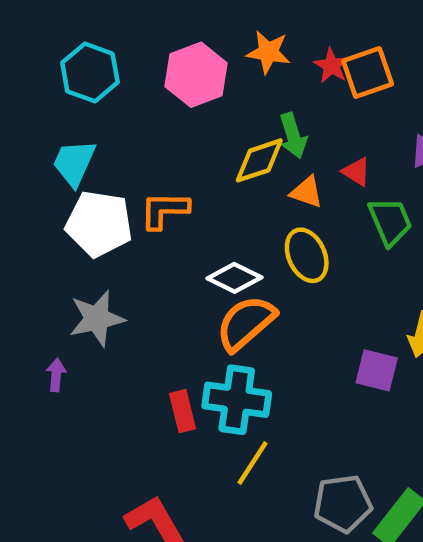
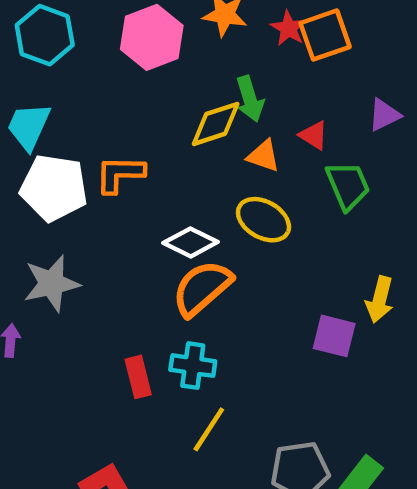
yellow ellipse: (307, 255) -> (263, 220), turned -36
cyan cross: (237, 400) -> (193, 366), size x0.7

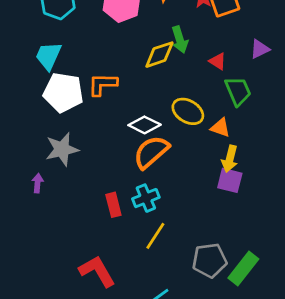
orange triangle: (263, 156) -> (220, 128), moved
yellow arrow: (380, 299) -> (230, 159), moved
cyan cross: (193, 366) -> (146, 198), turned -30

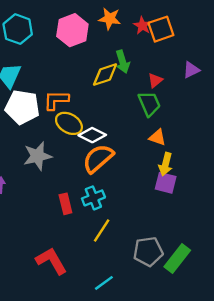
red triangle: (218, 61) -> (155, 80), turned 49
green trapezoid: (238, 91) -> (149, 104), moved
yellow ellipse: (188, 111) -> (69, 123), moved
gray star: (62, 149) -> (38, 156), moved

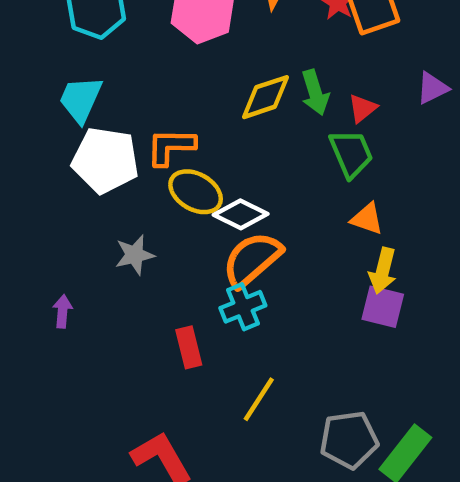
green arrow: (123, 62) -> (315, 93), moved
gray star: (38, 156) -> (135, 255), size x0.7
cyan cross: (93, 198) -> (243, 307), moved

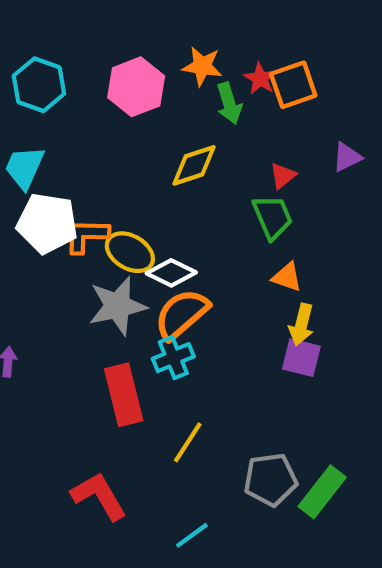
green arrow: (315, 93) -> (229, 103), moved
orange L-shape: (171, 147) -> (86, 236), moved
gray star: (135, 255) -> (118, 306), moved, size x1.6
red rectangle: (189, 347) -> (124, 395), size x1.6

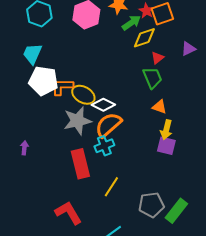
green arrow: (229, 103) -> (131, 23), turned -108
yellow diamond: (194, 165) -> (144, 38), moved

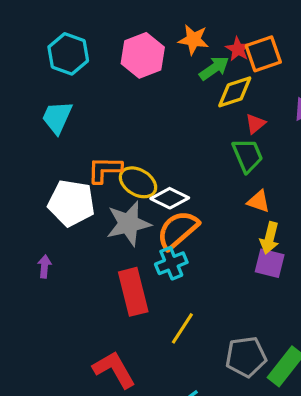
white pentagon: (43, 81) -> (71, 203), moved

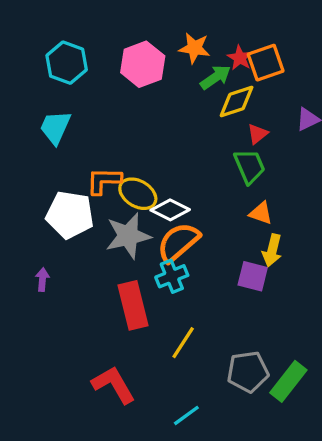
purple square: (270, 263) -> (253, 276), moved

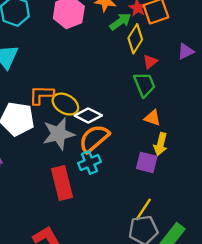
yellow diamond: (237, 101) -> (135, 39), turned -40
yellow line: (183, 343) -> (143, 209), moved

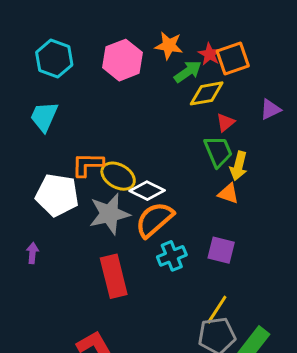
yellow diamond: (135, 39) -> (207, 93), turned 48
yellow arrow: (160, 144) -> (239, 166), moved
cyan cross: (89, 162) -> (172, 256), moved

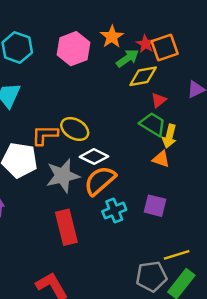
orange star: (169, 46) -> (112, 37), turned 30
green trapezoid: (218, 151) -> (153, 124), turned -36
yellow ellipse: (118, 176) -> (75, 129), moved
yellow line: (217, 310) -> (177, 255), moved, turned 40

